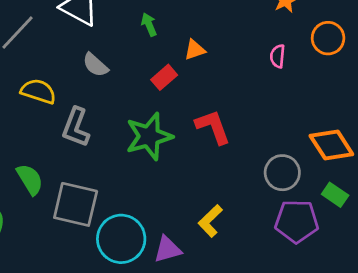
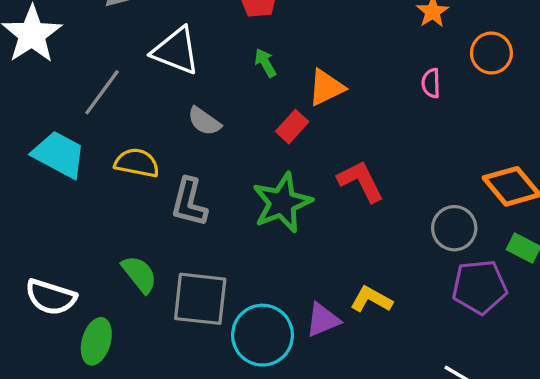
orange triangle: (195, 50) -> (326, 87), size x1.4
yellow L-shape: (210, 221) -> (371, 299), turned 80
purple triangle: (168, 249) -> (323, 320), moved

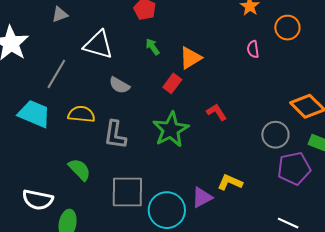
red L-shape: (361, 181) -> (217, 112), size x0.7
green semicircle: (139, 274) -> (80, 170), moved

